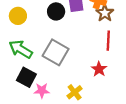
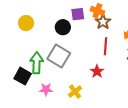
black circle: (56, 11) -> (63, 27), moved
green arrow: (21, 49) -> (37, 63), moved, turned 60
black square: (26, 77) -> (23, 76), moved

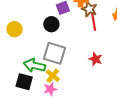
red line: (106, 46) -> (94, 22), moved
green arrow: (37, 63) -> (35, 65), turned -65
yellow cross: (75, 92) -> (53, 76), moved

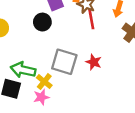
gray square: (54, 53) -> (64, 62), moved

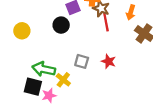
gray square: (64, 62) -> (82, 61), size x0.6
pink star: (41, 97) -> (49, 95), moved

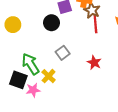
gray square: (82, 61) -> (63, 53), moved, turned 32
green arrow: (44, 69) -> (30, 64), turned 40

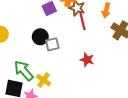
black circle: (52, 23) -> (40, 37), moved
gray square: (63, 53) -> (52, 44), moved, turned 32

